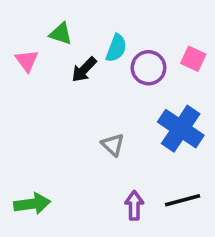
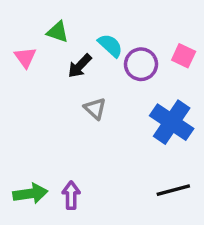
cyan semicircle: (116, 48) -> (110, 46), turned -68
gray triangle: (113, 145) -> (95, 108), moved
purple arrow: (134, 206) -> (71, 195), moved

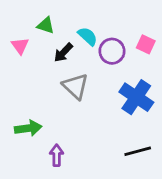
gray triangle: (95, 108) -> (75, 86), size x1.5
green arrow: (30, 194) -> (28, 128), moved

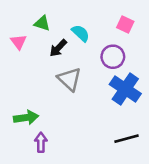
pink square: (146, 44) -> (125, 24), moved
purple circle: (112, 51) -> (113, 57), moved
purple arrow: (57, 155) -> (41, 142), moved

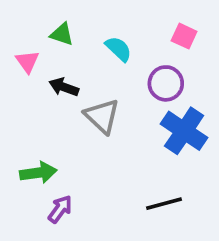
black arrow: (58, 48) -> (64, 87), moved, turned 66
black line: (127, 139) -> (164, 204), moved
purple arrow: (41, 142) -> (60, 209), turned 36

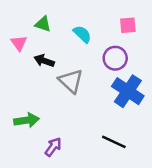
pink square: (184, 36) -> (128, 25), turned -30
black line: (164, 204) -> (114, 142), turned 40
purple arrow: (60, 209) -> (53, 147), moved

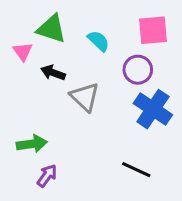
green triangle: (43, 24) -> (51, 29), size x1.5
pink square: (128, 25) -> (153, 30), size x1.5
purple arrow: (53, 147) -> (47, 176), moved

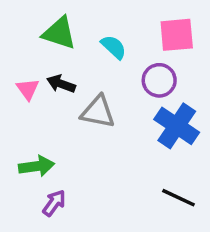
pink triangle: (23, 51) -> (28, 89), moved
gray triangle: (85, 97) -> (98, 112), turned -32
black line: (136, 170) -> (178, 198), moved

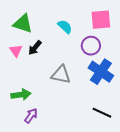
green triangle: (59, 33) -> (23, 24), moved
black arrow: (61, 84) -> (35, 48), turned -70
gray triangle: (98, 112) -> (61, 75), moved

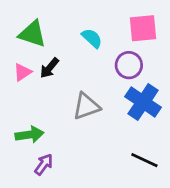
pink triangle: (16, 51) -> (22, 72), turned 32
gray triangle: (61, 75) -> (86, 106), turned -30

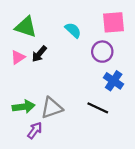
blue cross: (143, 102) -> (114, 81), size x0.7
gray triangle: (86, 106) -> (52, 108), moved
black line: (144, 160) -> (98, 108), moved

